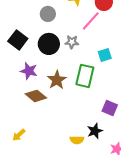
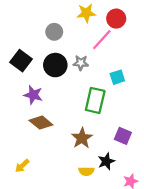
brown star: (57, 80) -> (82, 138), moved

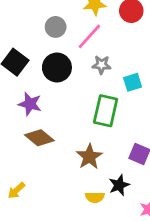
pink line: (102, 40) -> (89, 36), moved
gray star: (81, 63) -> (102, 65), moved

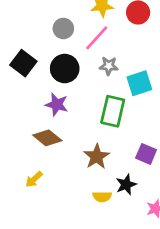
cyan square: (133, 82) -> (139, 83), size x1.4
purple star: (30, 104) -> (57, 105), moved
yellow arrow: (16, 190) -> (34, 179), moved

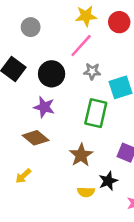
gray circle: (63, 28) -> (31, 27), moved

